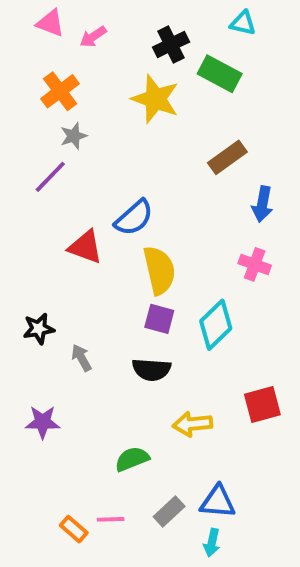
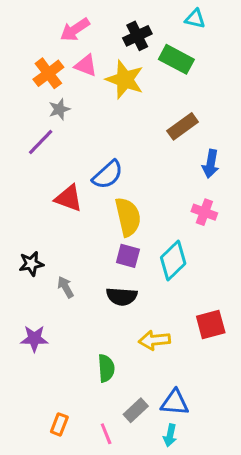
pink triangle: (50, 23) -> (86, 66), moved
pink arrow: (93, 37) -> (75, 30), size x1.4
green semicircle: (132, 459) -> (106, 368), turned 108
pink line: (111, 519) -> (106, 434), moved, turned 70
orange rectangle: (74, 529) -> (59, 424), turned 70

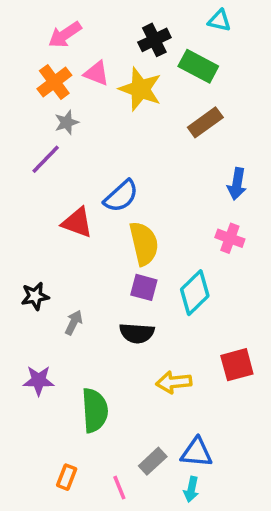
pink arrow: (75, 30) -> (65, 35), moved
brown rectangle: (183, 126) -> (205, 122), moved
gray arrow: (66, 287) -> (74, 323), turned 55
green semicircle: (106, 368) -> (95, 410), moved, size x1.4

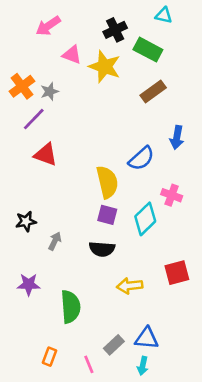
orange cross: (54, 82) -> (22, 86), moved
blue semicircle: (121, 196) -> (141, 158), moved
red triangle: (77, 222) -> (46, 155), moved
pink cross: (230, 238) -> (172, 195), moved

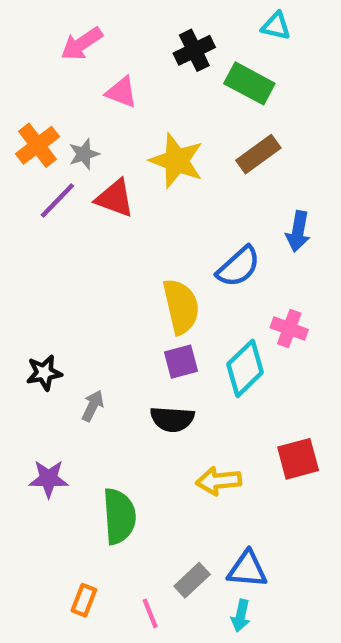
yellow star: (105, 67) -> (177, 161), moved
red triangle: (46, 155) -> (115, 198), moved
purple square: (107, 215) -> (181, 362), turned -30

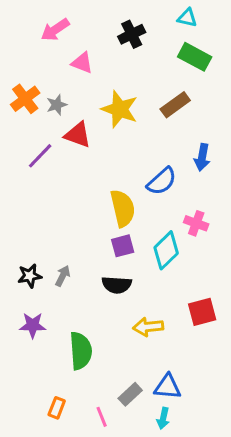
green rectangle: (249, 83) -> (195, 57), moved
purple line: (57, 200) -> (40, 156), moved
black star: (44, 373) -> (30, 276), moved

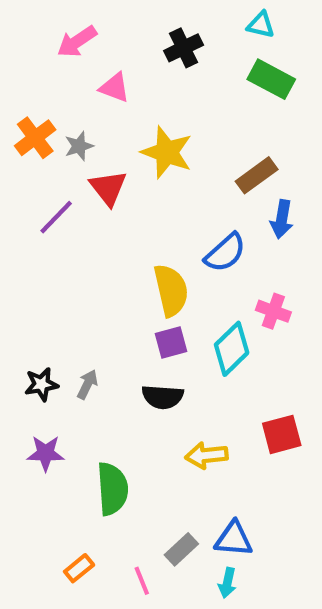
brown rectangle: (175, 105) -> (257, 175), moved
red triangle: (78, 135) -> (108, 188), turned 32
orange rectangle: (57, 408) -> (79, 568), turned 30

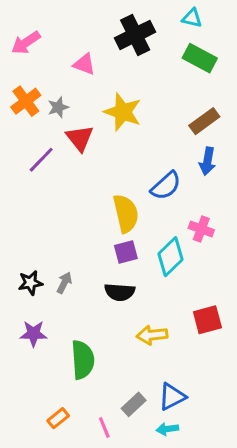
pink arrow: (77, 42) -> (26, 43), moved
black cross: (184, 48) -> (135, 35), size x1.4
brown rectangle: (257, 175) -> (204, 121), moved
blue triangle: (234, 539) -> (172, 397), turned -32
cyan arrow: (227, 583) -> (167, 429), turned 70

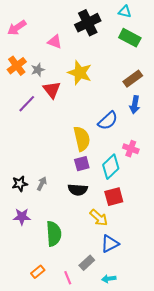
red square: (207, 320) -> (114, 197), moved
yellow arrow: (152, 335) -> (99, 218), turned -132
blue triangle: (172, 397) -> (110, 244), moved

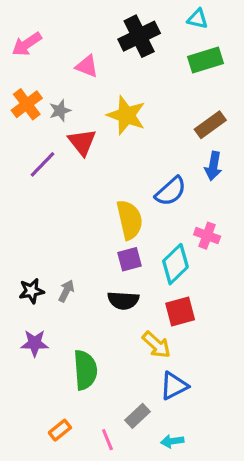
green rectangle: (130, 38) -> (205, 60), turned -45

